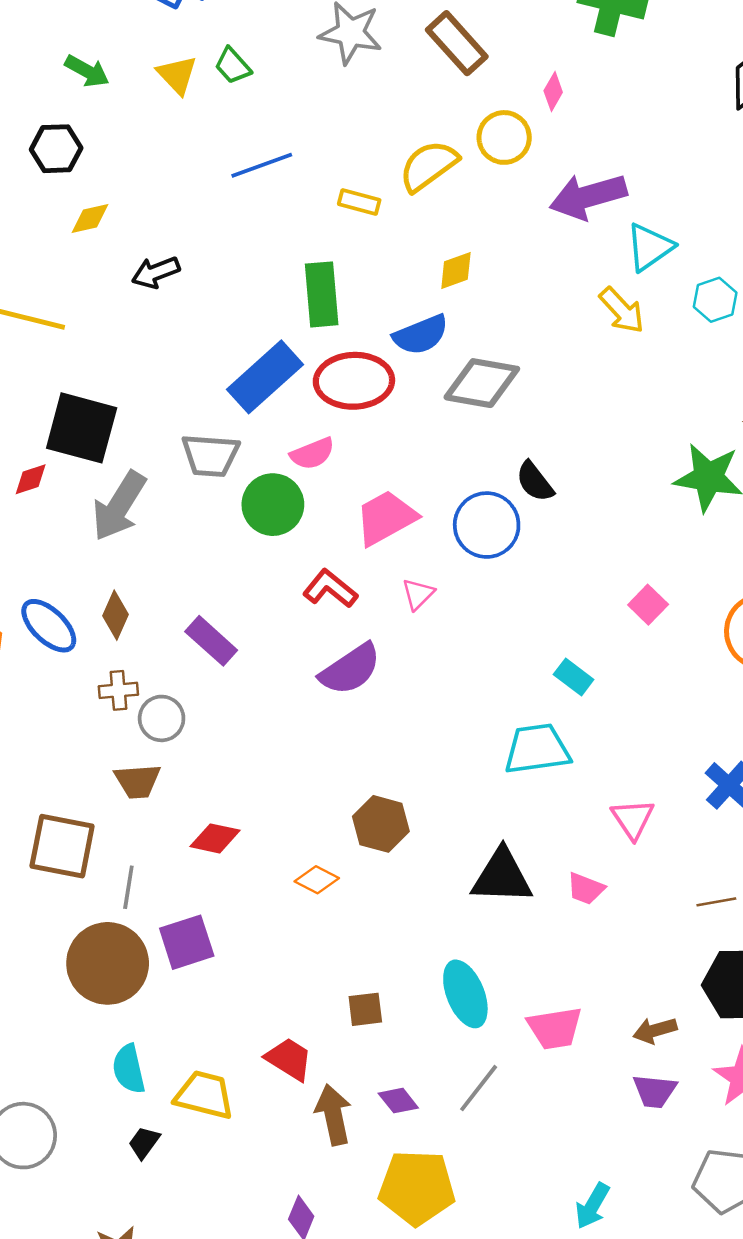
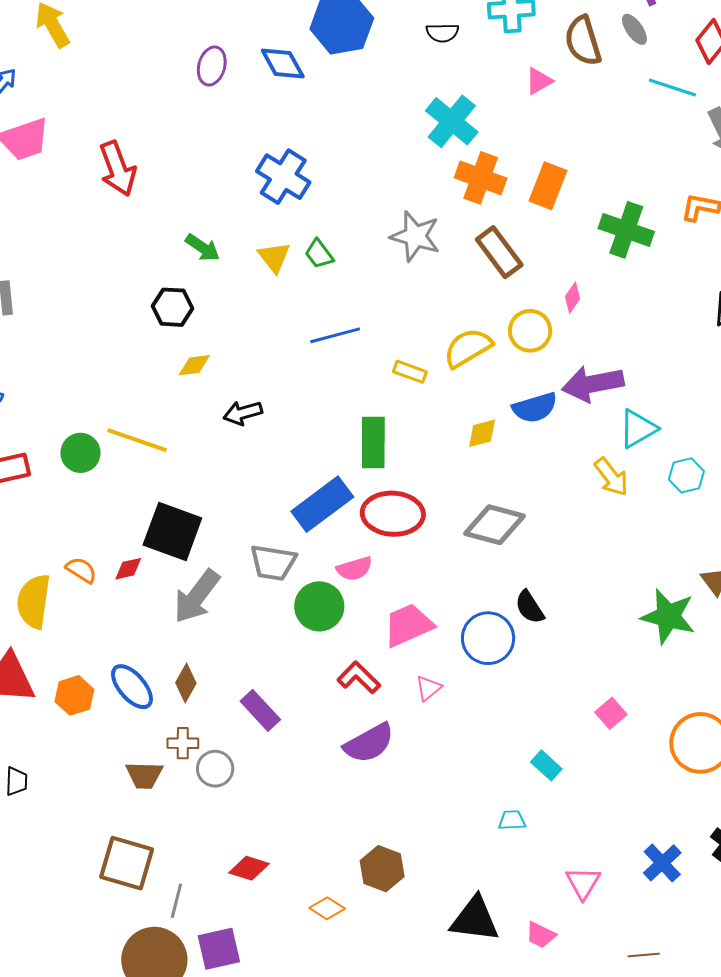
blue semicircle: (421, 335) -> (535, 408), moved
cyan trapezoid: (537, 749) -> (512, 820), size x0.5
brown trapezoid: (138, 781) -> (144, 775), moved

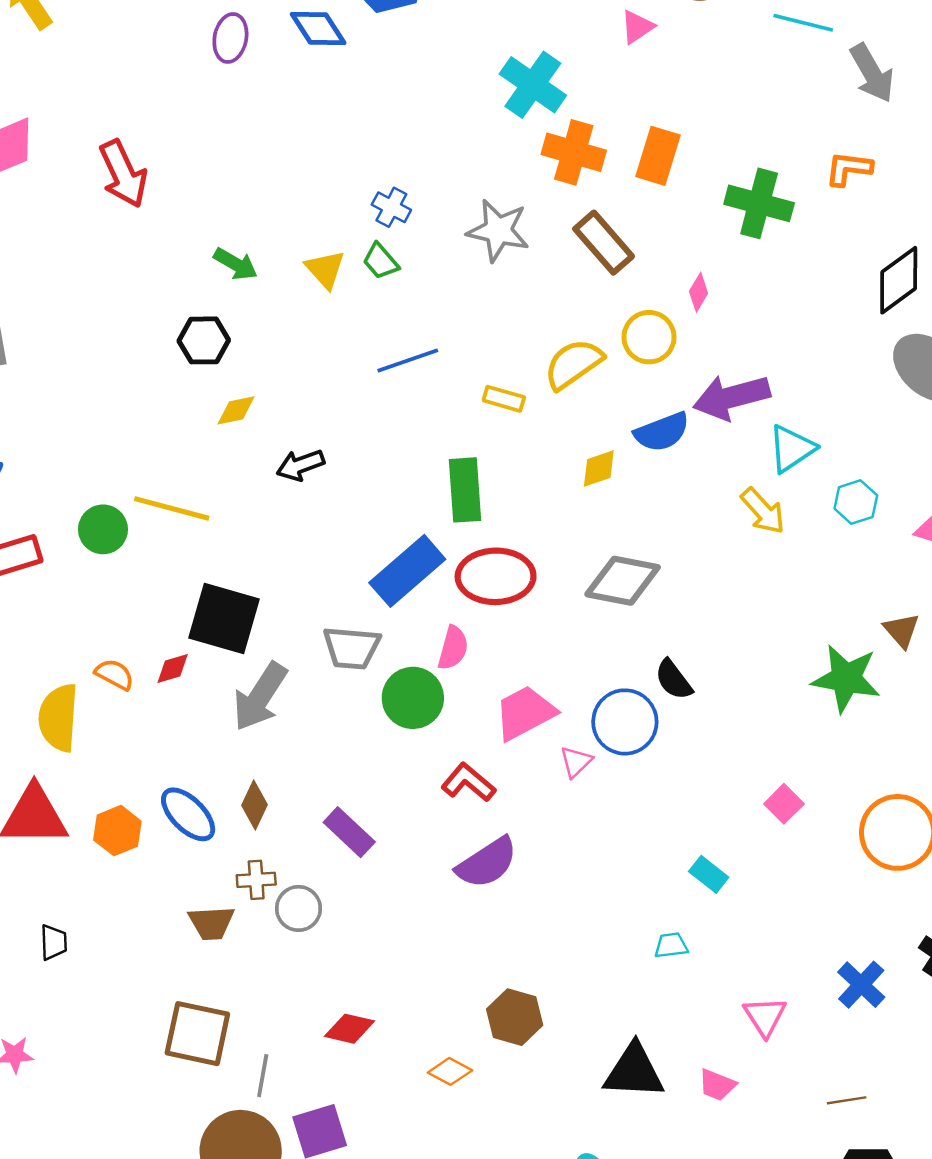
blue cross: (283, 177) -> (391, 207), moved, size x0.6
pink semicircle: (354, 569) -> (453, 648), turned -54
pink triangle: (428, 688) -> (576, 762), moved

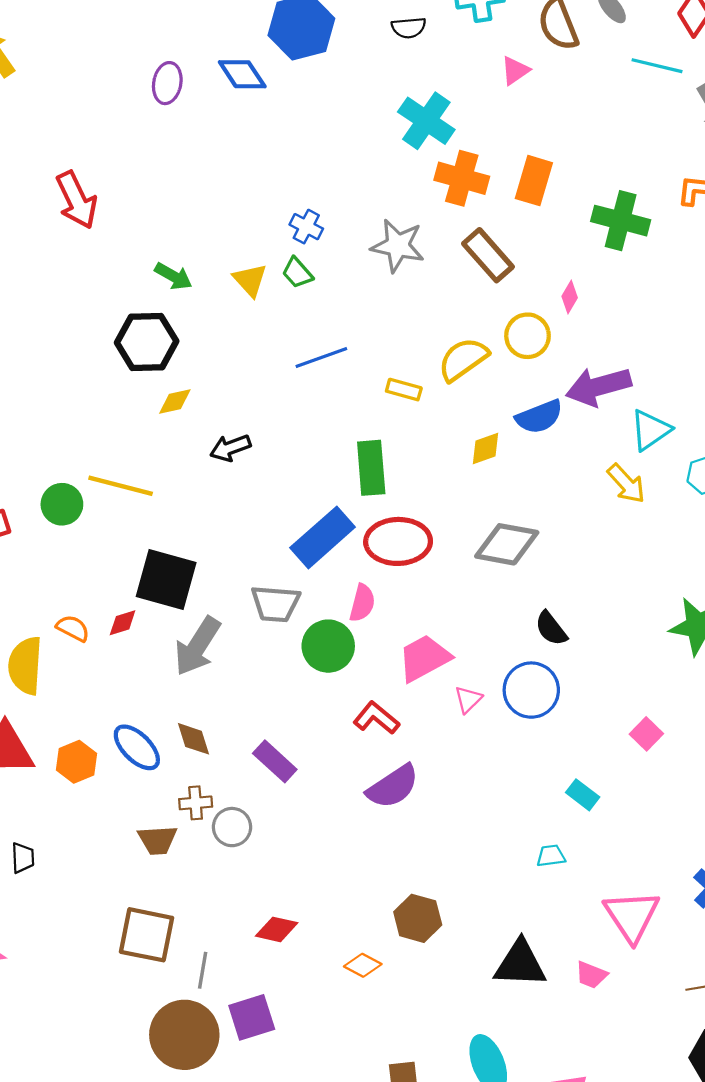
black hexagon: (204, 340) -> (147, 342), size x1.4
blue circle: (625, 722) -> (531, 690), moved
brown diamond: (254, 805) -> (194, 739), turned -42
pink triangle: (765, 1016) -> (632, 916), size x1.5

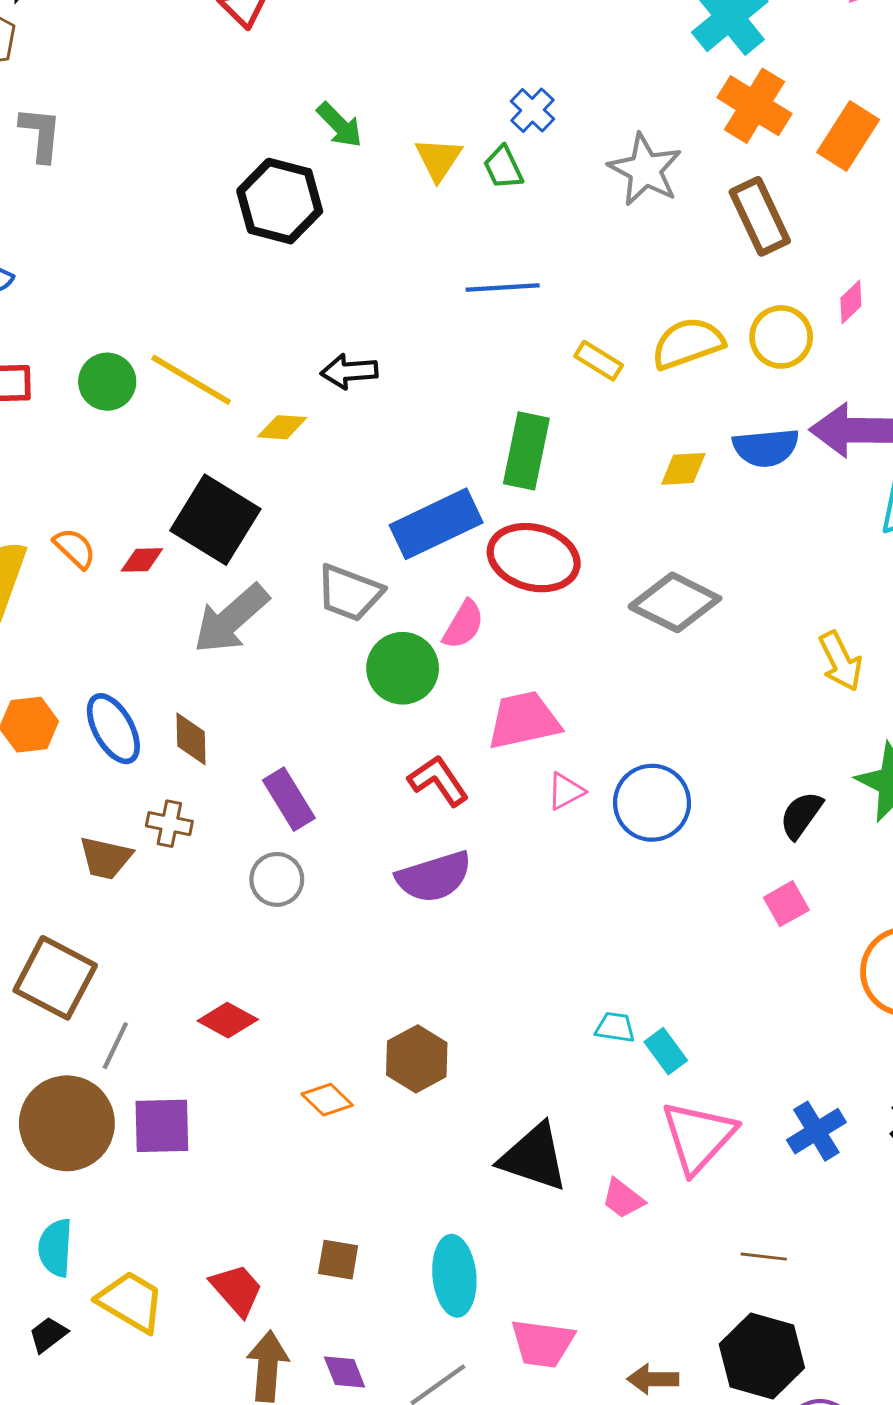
yellow diamond: (175, 401) -> (282, 427), moved
yellow arrow: (626, 484) -> (841, 661), moved
black semicircle: (551, 629) -> (801, 815), moved, turned 57
cyan rectangle: (583, 795) -> (666, 1051), moved
gray circle: (232, 827) -> (277, 879), moved

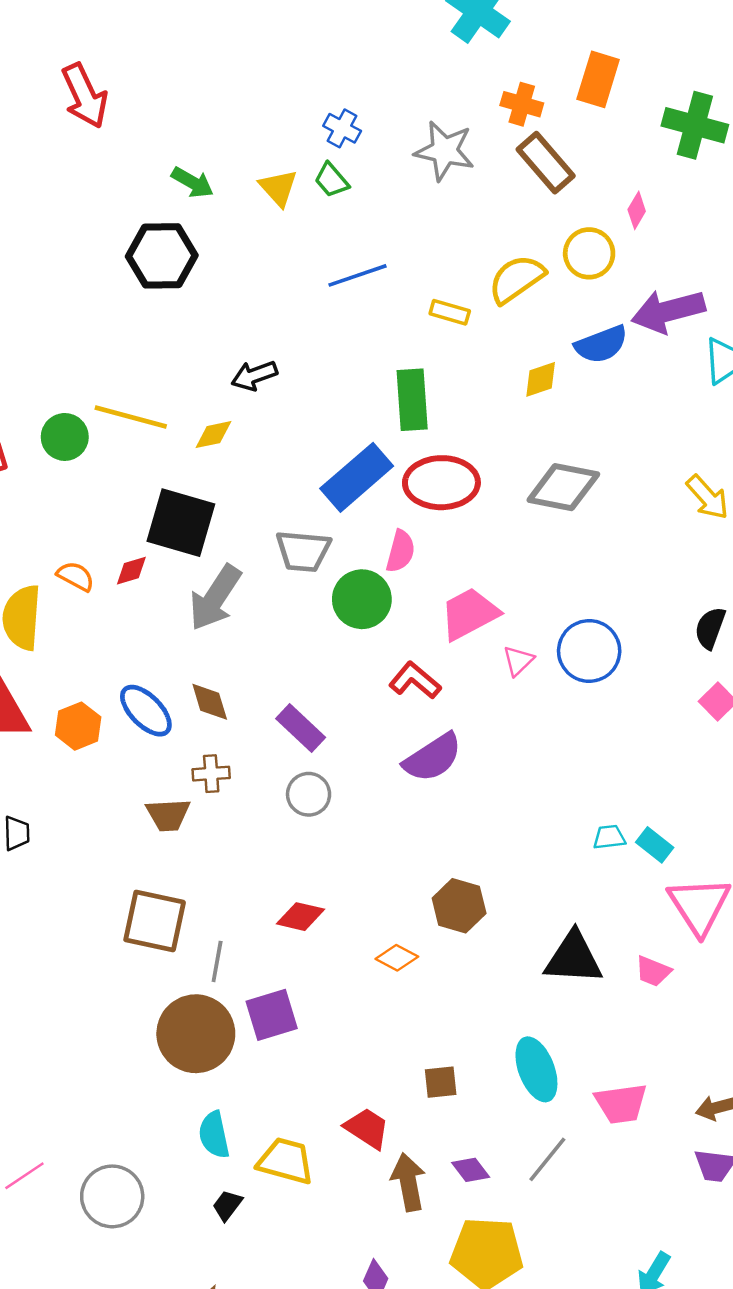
orange cross: (754, 106) -> (522, 104), moved, size x0.7

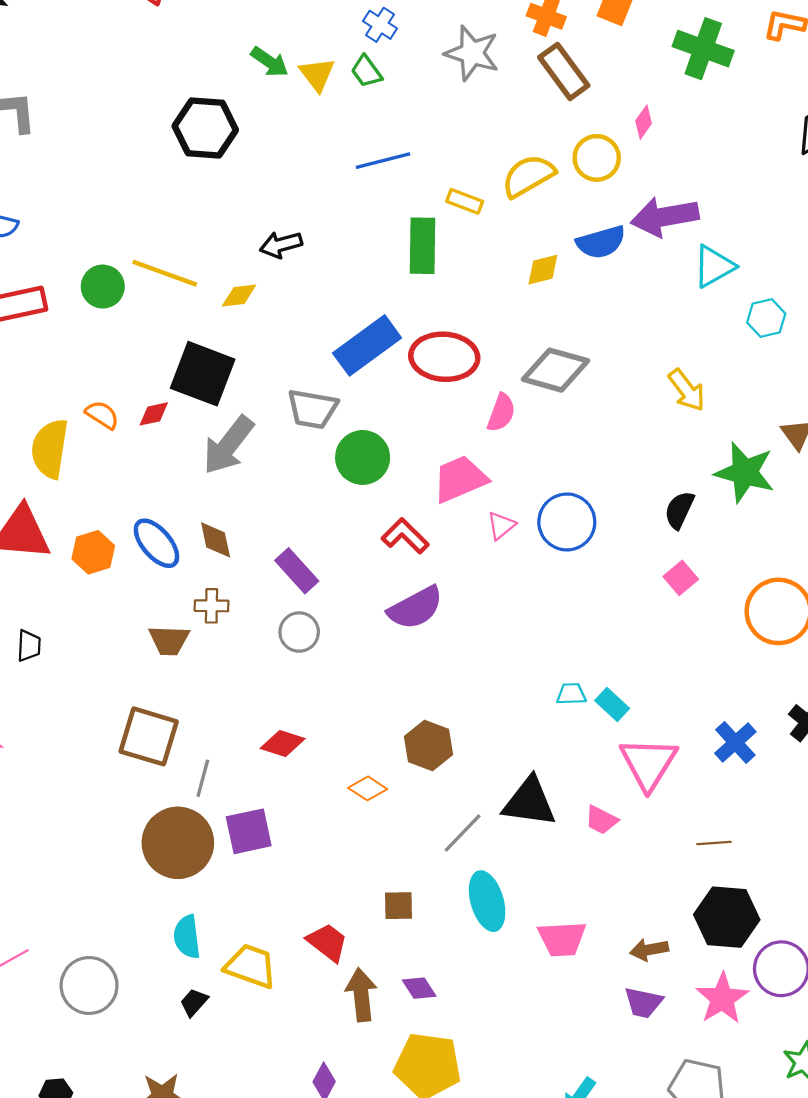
green arrow: (192, 182) -> (270, 62), moved
green rectangle: (412, 400) -> (422, 246), moved
pink semicircle: (400, 551) -> (501, 413), moved
gray line: (547, 1159) -> (463, 833), moved

